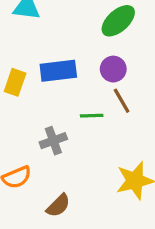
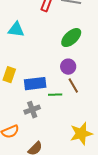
blue rectangle: (58, 71) -> (35, 84), moved

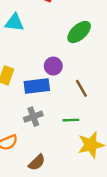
purple circle: (68, 67) -> (53, 66), moved
green line: (55, 95) -> (71, 120), moved

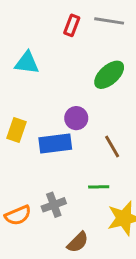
gray cross: (33, 117) -> (54, 205), moved
brown semicircle: (37, 162) -> (78, 242), moved

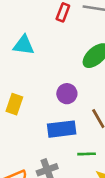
blue rectangle: (55, 144) -> (62, 129), moved

